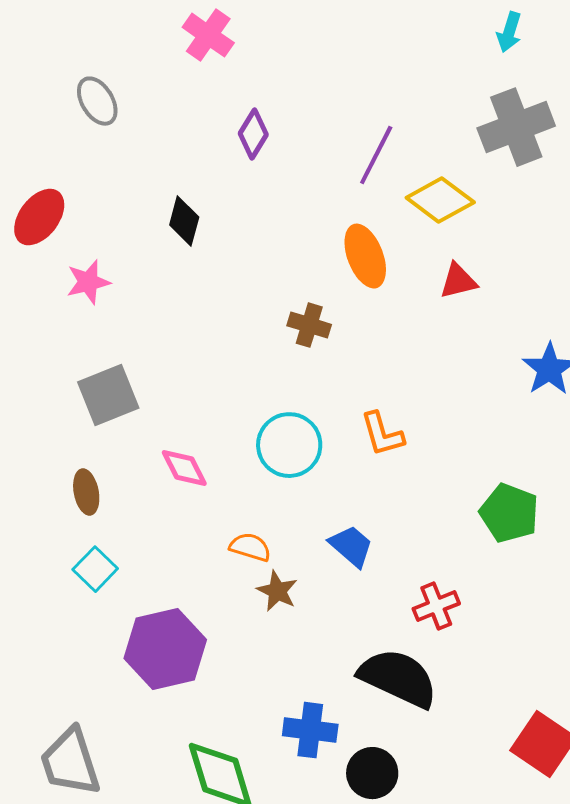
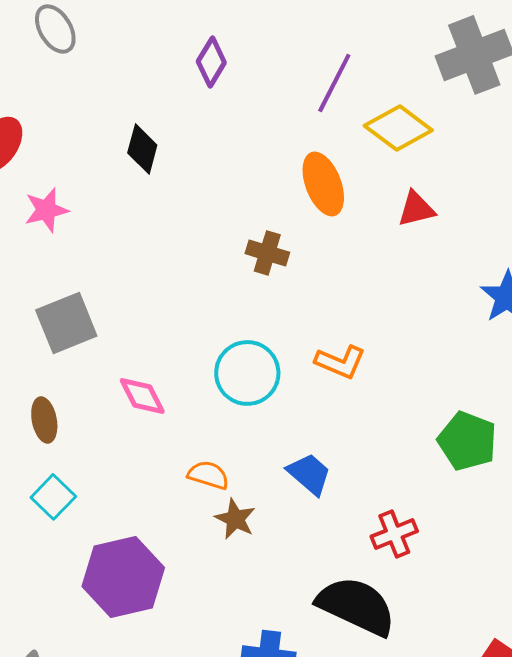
orange L-shape: (382, 434) -> (340, 362), turned -51

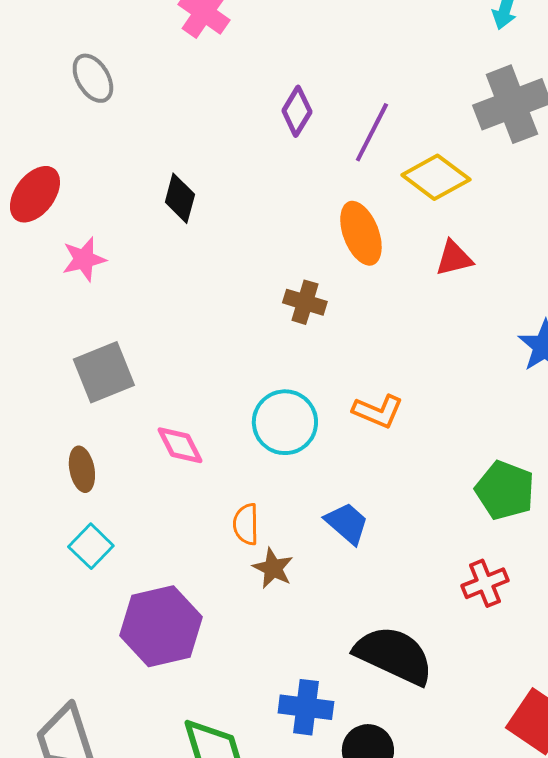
purple diamond: (211, 62) -> (297, 111), moved
orange semicircle: (208, 475) -> (246, 524), turned -108
red cross: (394, 534) -> (485, 583), moved

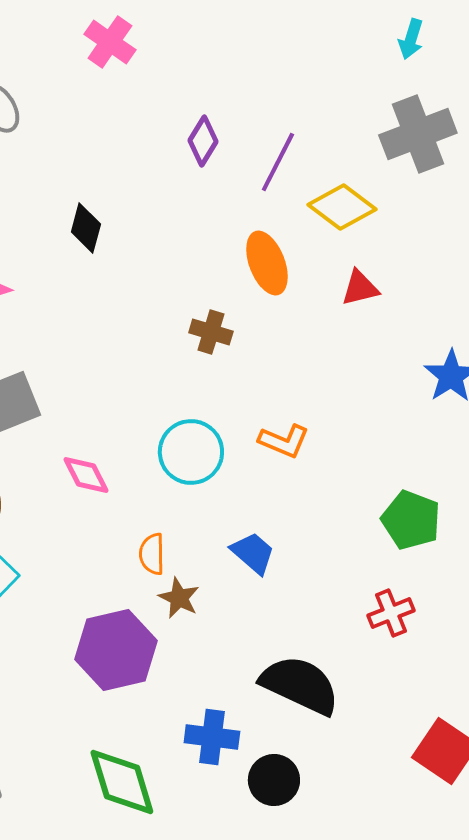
purple hexagon: (161, 626) -> (116, 650), moved

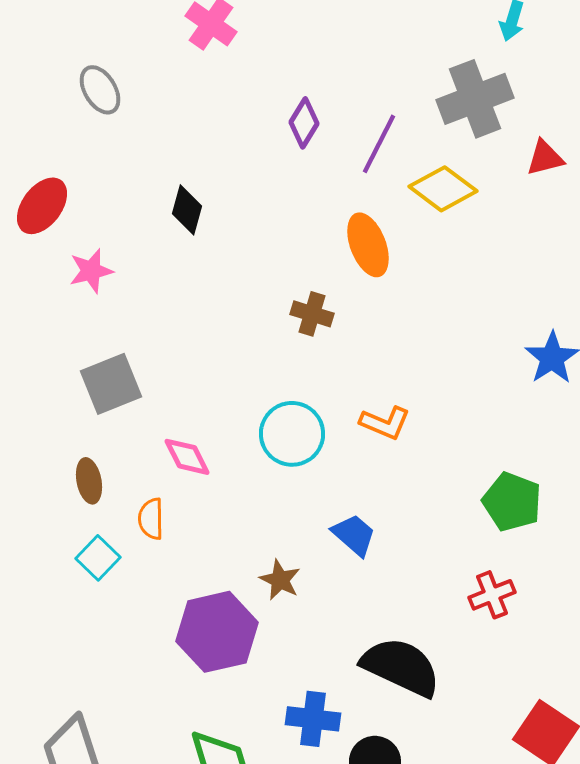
gray cross: (418, 134) -> (475, 99), moved
red triangle: (360, 288) -> (545, 158), moved
orange semicircle: (152, 554) -> (151, 519), moved

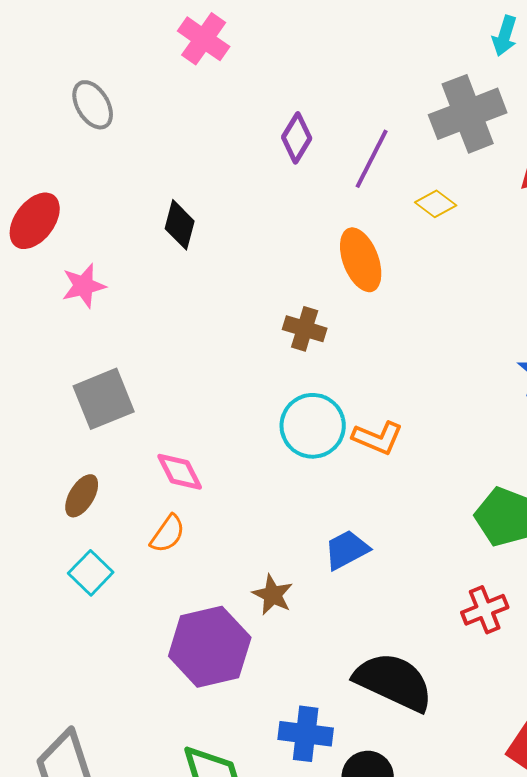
yellow diamond: (443, 189) -> (436, 204), size x0.6
cyan circle: (292, 434) -> (313, 426), moved
brown ellipse: (89, 481) -> (82, 496), turned 42
orange semicircle: (151, 519) -> (168, 534), moved, turned -144
blue trapezoid: (354, 535) -> (347, 550), turned -69

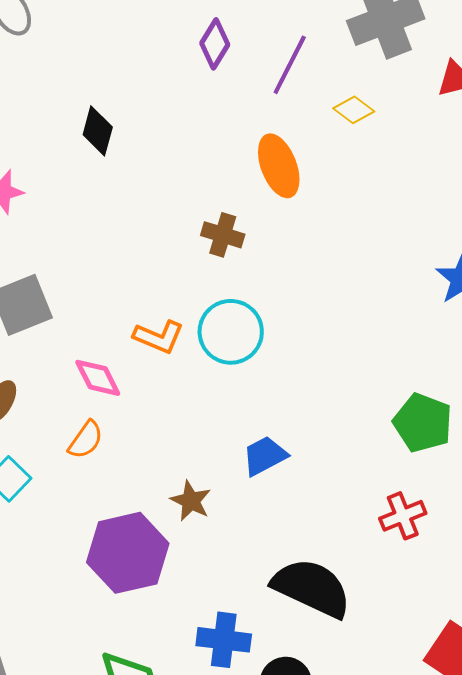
orange L-shape: (378, 438) -> (159, 337), moved

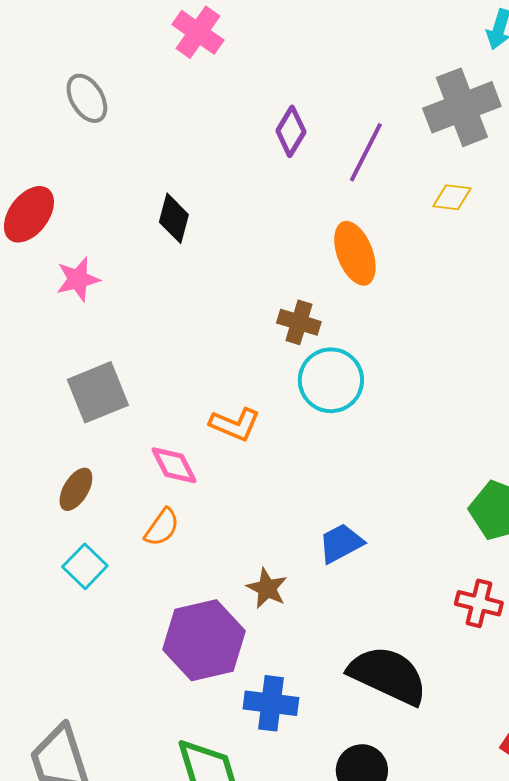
yellow diamond: (354, 110) -> (452, 197), moved, turned -30
cyan circle: (231, 332) -> (331, 380), moved
red cross: (403, 516) -> (479, 603), turned 36
blue cross: (224, 640) -> (271, 703), moved

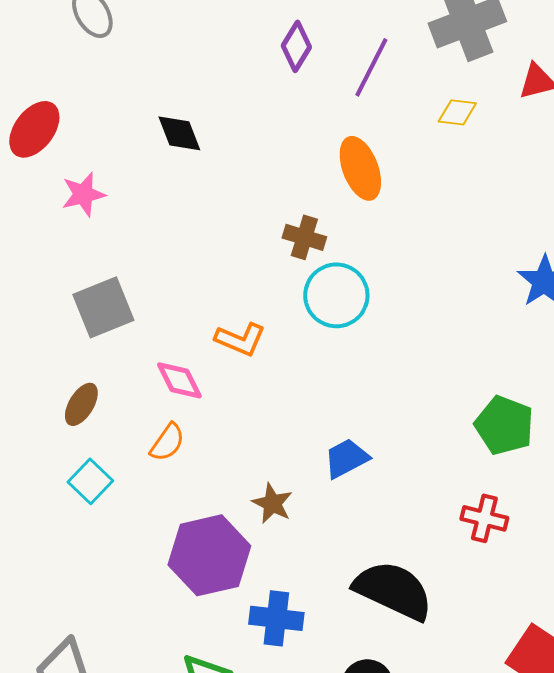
black diamond: (174, 218) -> (179, 133), turned -36

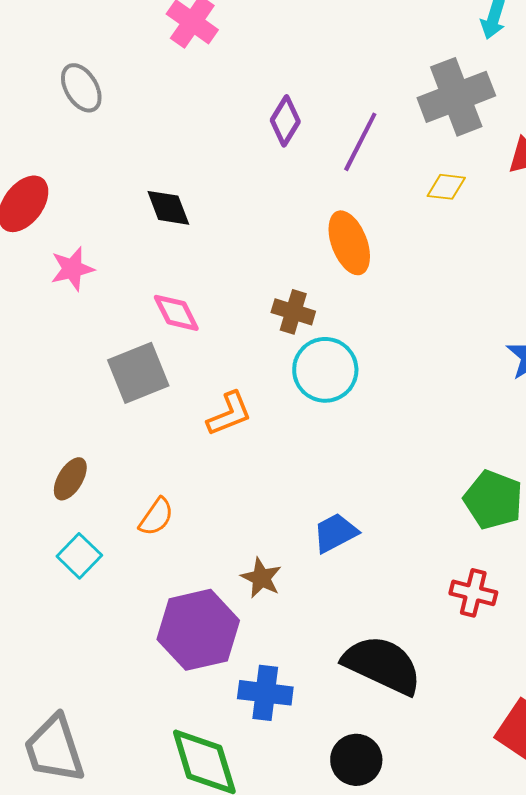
gray square: (103, 307) -> (138, 373), moved
orange L-shape: (240, 339) -> (229, 414), turned -45
pink diamond: (179, 380) -> (176, 313), moved

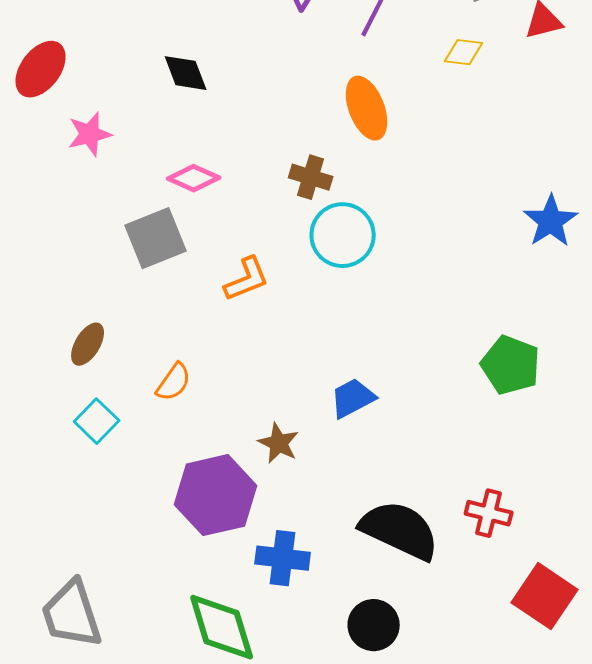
pink diamond: (176, 313) -> (194, 178), turned -39
red cross: (473, 593) -> (489, 513), moved

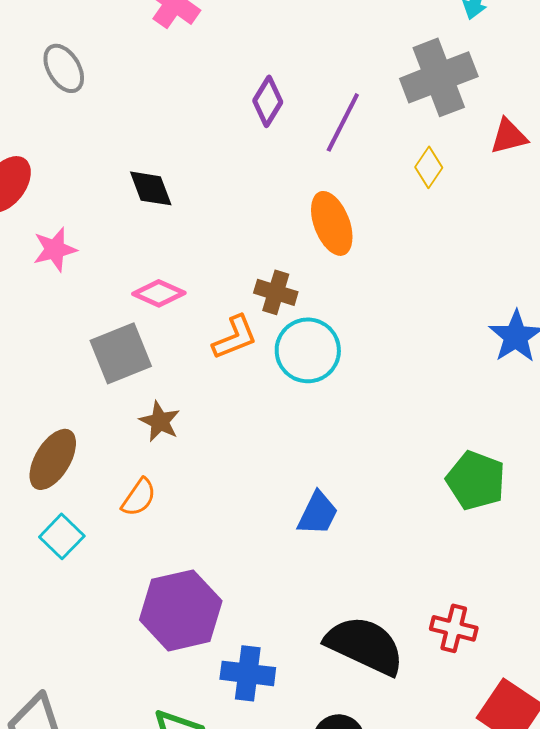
yellow diamond: (464, 52) -> (429, 167), turned -63
orange L-shape: (247, 279) -> (235, 337), moved
brown ellipse: (88, 344) -> (53, 459), size x1.4
blue trapezoid: (353, 398) -> (318, 513), turned 144
brown star: (279, 443) -> (160, 421), moved

